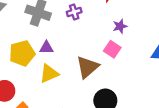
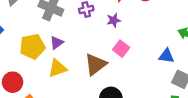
purple star: (120, 26) -> (114, 20), moved
purple triangle: (46, 48) -> (57, 43), turned -40

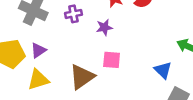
pink square: (121, 49) -> (112, 60), turned -35
blue triangle: (166, 56) -> (163, 70), turned 35

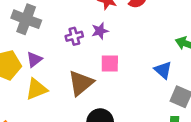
purple cross: (73, 14) -> (74, 36), moved

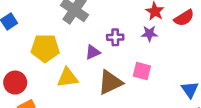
purple star: (100, 31) -> (149, 34), moved
purple triangle: (34, 59) -> (93, 52), moved

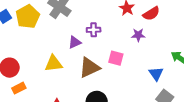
purple star: (149, 34) -> (138, 35), moved
yellow pentagon: (45, 48) -> (28, 17), moved, turned -30

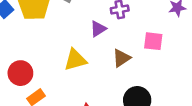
brown triangle: (89, 68) -> (121, 58), size x0.7

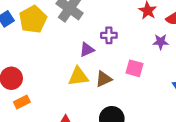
yellow triangle: (75, 60) -> (78, 76), moved

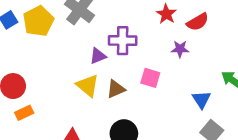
purple cross: (109, 35) -> (123, 41), size x1.5
yellow triangle: (78, 76) -> (88, 86), turned 45

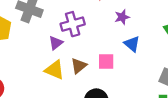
pink square: (150, 78) -> (106, 61), moved
blue triangle: (201, 100) -> (132, 44), moved

